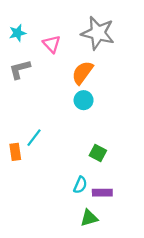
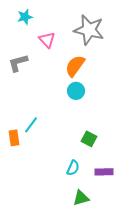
cyan star: (18, 33) -> (25, 17), moved
purple rectangle: (102, 193) -> (104, 172), moved

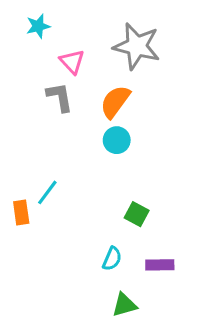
gray L-shape: (18, 63) -> (60, 97), moved, turned 95

